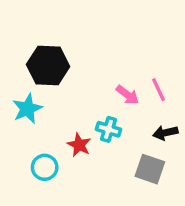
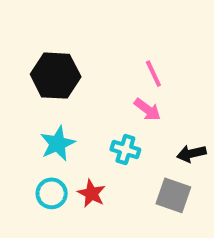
pink line: (159, 90) -> (153, 74), moved
cyan star: (27, 109) -> (58, 144), moved
red star: (79, 145) -> (92, 193), moved

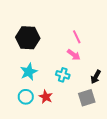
black arrow: (191, 153) -> (96, 77), turned -48
gray square: (173, 195) -> (87, 98), turned -36

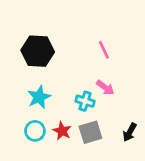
pink arrow: (74, 55) -> (105, 88), moved
black arrow: (96, 77) -> (130, 132), moved
gray square: (87, 98) -> (90, 132), moved

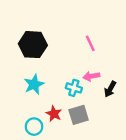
pink arrow: (105, 88) -> (91, 76), turned 133
cyan circle: (35, 131) -> (34, 127), moved
black arrow: (130, 132) -> (110, 89), moved

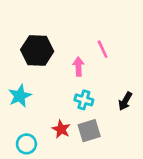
pink arrow: (91, 76) -> (79, 67), moved, turned 98
cyan star: (34, 84) -> (20, 96), moved
cyan circle: (34, 127) -> (26, 144), moved

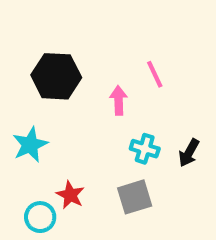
cyan cross: (84, 100) -> (145, 149), moved
red star: (61, 129) -> (70, 195), moved

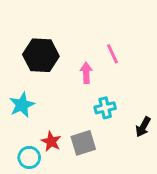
cyan cross: (145, 149) -> (105, 108), turned -30
black arrow: (189, 153) -> (143, 127), moved
gray square: (135, 197) -> (83, 143), moved

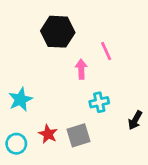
black hexagon: (41, 55) -> (58, 32), moved
cyan circle: (29, 157) -> (16, 144), moved

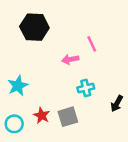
black hexagon: (58, 32) -> (34, 27), moved
pink arrow: (81, 69) -> (70, 59), turned -98

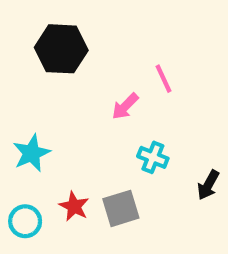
pink arrow: (70, 59) -> (125, 106), turned -35
cyan cross: (86, 88) -> (153, 157), turned 35

